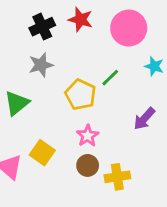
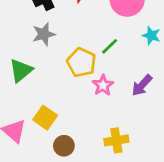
pink star: (88, 136) -> (103, 85), moved
brown circle: (88, 165) -> (64, 146), moved

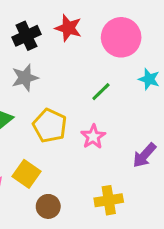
yellow pentagon: (81, 62) -> (50, 126), moved
purple arrow: (142, 85) -> (144, 155), moved

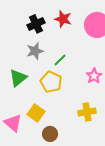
green line: (101, 92) -> (60, 60), moved
pink star: (93, 137) -> (94, 76), moved
yellow cross: (109, 200) -> (87, 112), moved

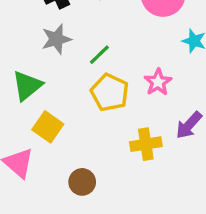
yellow pentagon: (51, 82) -> (110, 92), moved
yellow square: (36, 113) -> (48, 127), moved

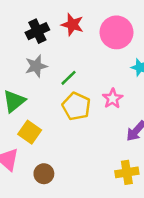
yellow cross: (146, 144) -> (127, 172), moved
brown circle: (82, 182) -> (44, 174), moved

